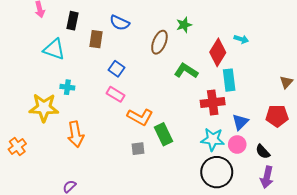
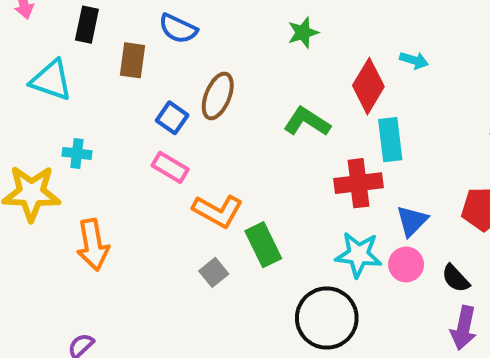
brown ellipse: (159, 42) -> (218, 96), moved
gray square: (138, 149) -> (214, 272), turned -32
black circle: (217, 172) -> (327, 318), moved

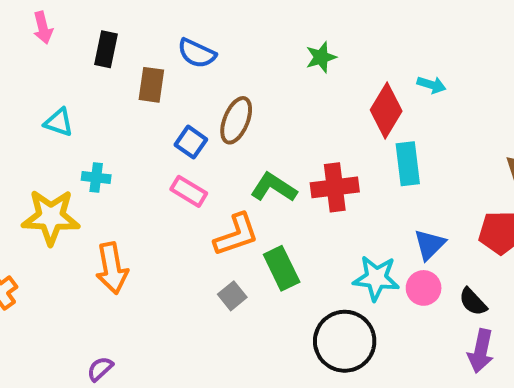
cyan triangle: (51, 80) -> (59, 122), moved, size x0.7
green L-shape: (307, 122) -> (274, 187), moved
red cross: (358, 183) -> (335, 187), moved
orange L-shape: (218, 211) -> (236, 235), turned -48

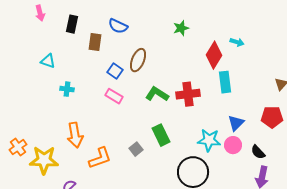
yellow star: (51, 217) -> (44, 160), moved
orange L-shape: (236, 235) -> (100, 158), moved

